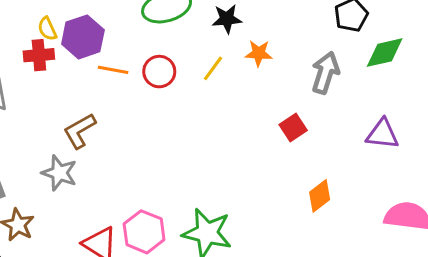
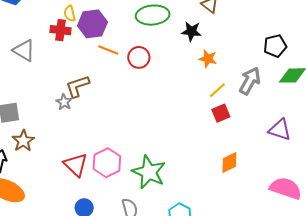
yellow line: (213, 68) -> (217, 90), moved
gray star: (59, 173) -> (64, 102), moved, size x0.7

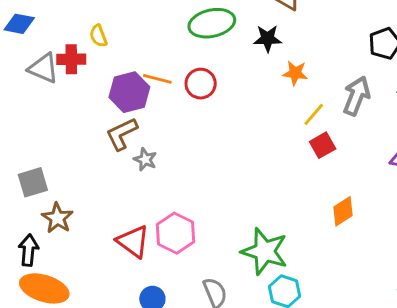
purple hexagon: (92, 24) -> (129, 92), moved
red cross: (60, 30) -> (71, 59), moved
gray triangle: (24, 50) -> (43, 68), moved
gray star: (64, 102) -> (145, 159), moved
green star: (149, 172) -> (265, 251), moved

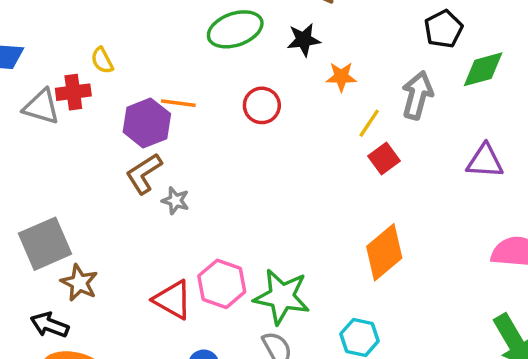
red circle: (201, 84) -> (262, 105), moved
gray square: (33, 182) -> (45, 244), size x1.4
orange diamond: (343, 211) -> (384, 252), moved, size x1.5
black arrow: (29, 250) -> (50, 325), turned -68
green star: (265, 251) -> (282, 297), moved

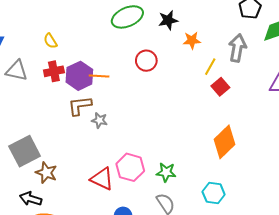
red cross: (73, 92) -> (54, 71), moved
orange line: (178, 103) -> (99, 76), moved
brown L-shape: (144, 174) -> (80, 106), turned 30
green star: (282, 297) -> (166, 172), size x0.6

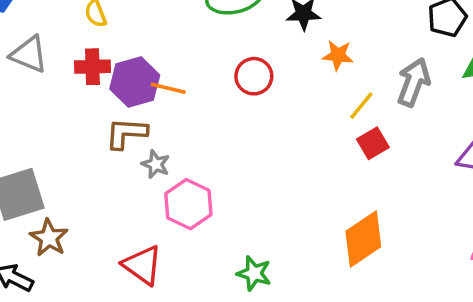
pink hexagon: (130, 167) -> (188, 204), moved

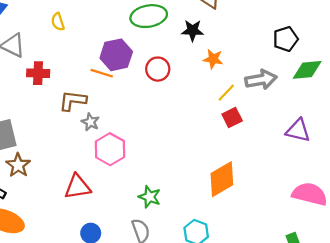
red cross: (92, 67) -> (38, 73), moved
purple hexagon: (135, 82) -> (116, 55), moved
gray arrow: (414, 82) -> (261, 80), turned 56
red triangle: (142, 265) -> (78, 187), turned -48

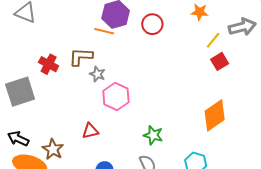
red cross: (38, 73) -> (49, 64), moved, turned 30
brown star: (18, 165) -> (53, 149), moved
red triangle: (78, 187) -> (90, 131), size x0.7

